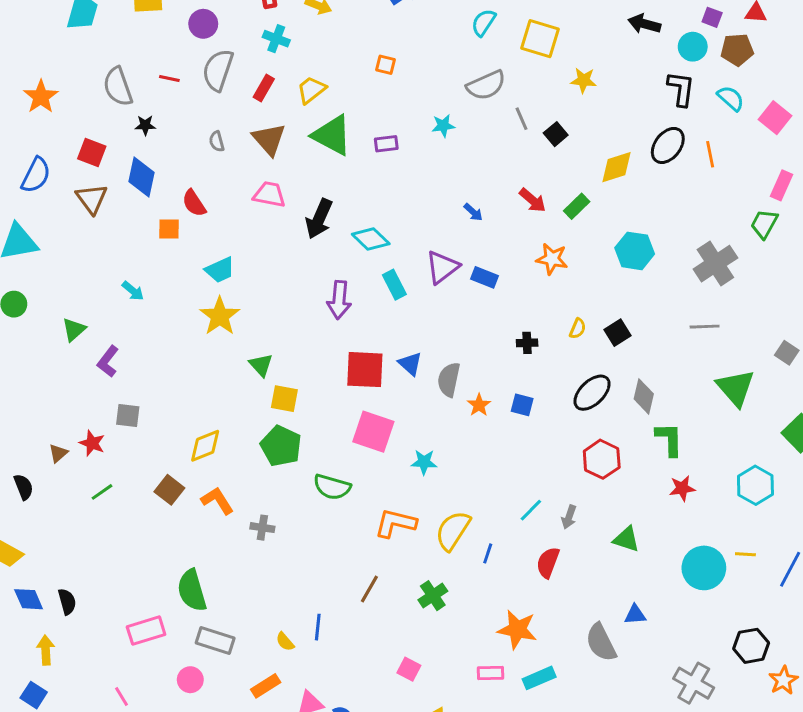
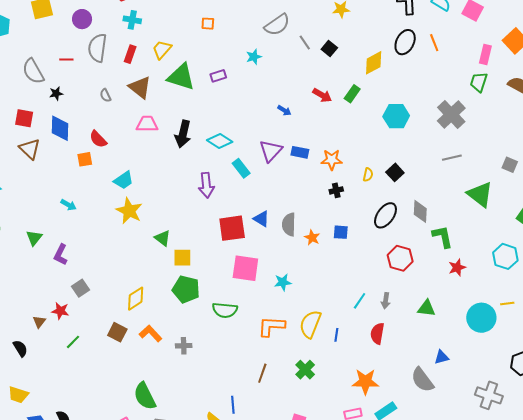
orange star: (552, 259) -> (332, 160), moved
gray square: (128, 416) -> (81, 288), turned -30

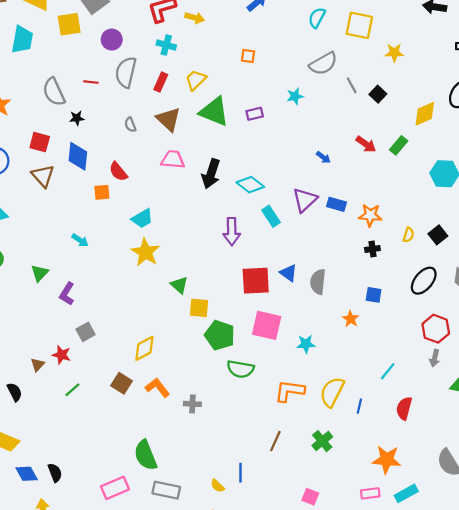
orange star: (312, 238) -> (351, 319), moved
green pentagon: (186, 289) -> (220, 335), moved
gray arrow: (386, 301) -> (435, 358), moved

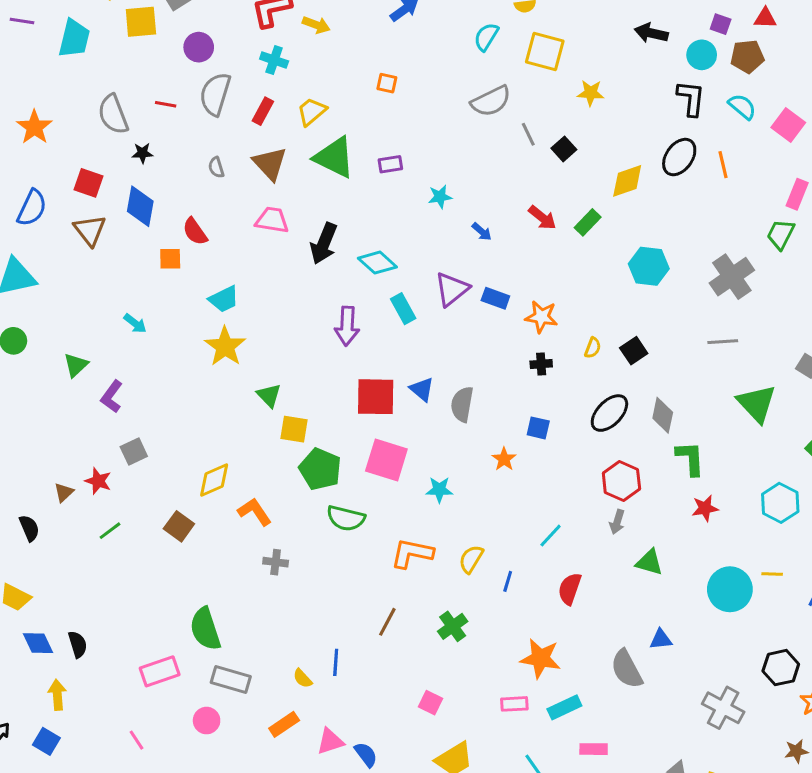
cyan star: (295, 96) -> (440, 197), moved
orange L-shape: (158, 388) -> (255, 512), moved
yellow semicircle: (332, 392) -> (471, 559), size x0.7

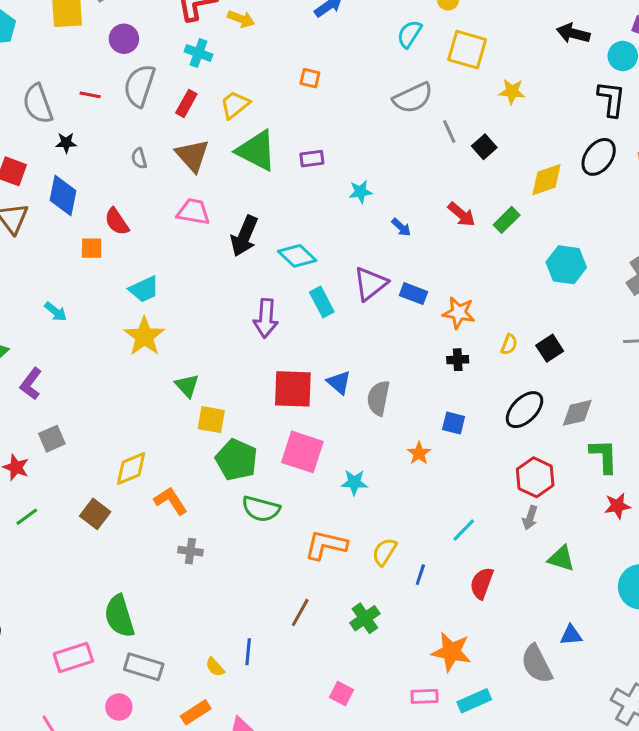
gray diamond: (663, 415) -> (577, 413), turned 64

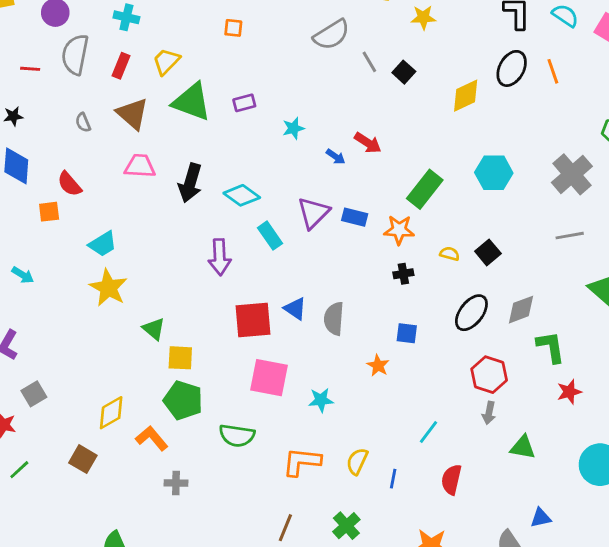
red arrow: (462, 214) -> (368, 143), moved
green rectangle: (507, 220) -> (425, 189), moved, size x1.5
yellow semicircle: (509, 345) -> (450, 254), turned -90
green pentagon: (236, 460) -> (183, 400), moved

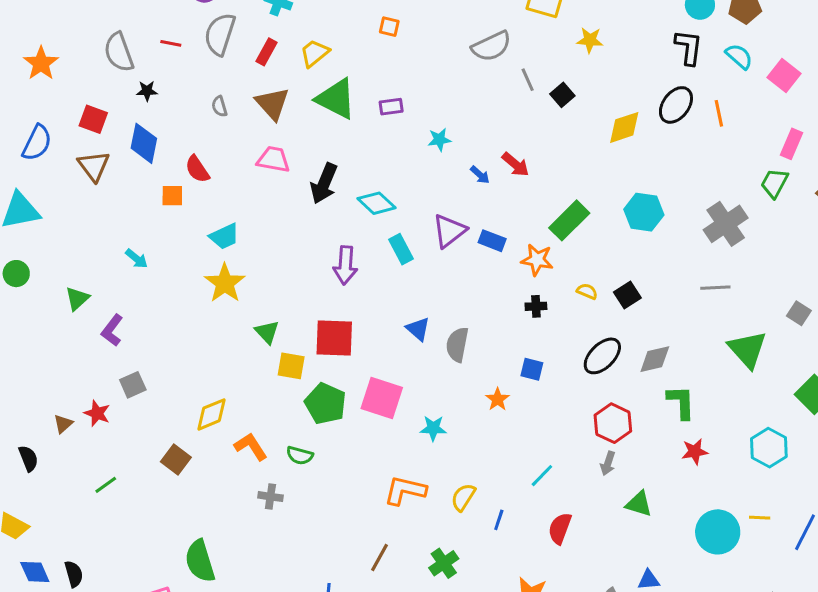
red square: (253, 320) -> (334, 338), moved
green pentagon: (183, 400) -> (325, 404), moved
green semicircle: (237, 436) -> (300, 455), moved, size x0.7
green line: (19, 470) -> (106, 485), moved

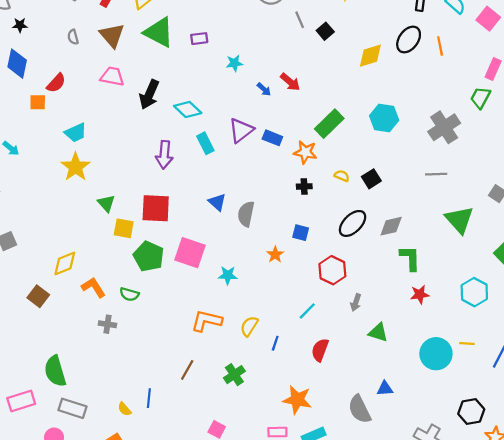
red semicircle: (197, 169) -> (56, 83), turned -105
red hexagon: (613, 423) -> (332, 270), moved

